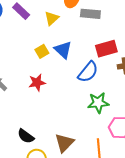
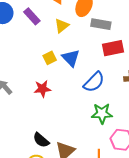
red rectangle: (106, 49) -> (113, 48), moved
black semicircle: (26, 136) -> (41, 140), moved

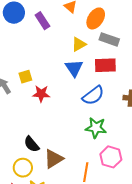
yellow triangle: (62, 26) -> (79, 44), moved
red rectangle: (113, 48) -> (105, 65), moved
yellow square: (50, 58) -> (25, 77), moved

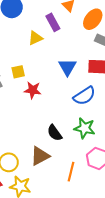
purple rectangle: (42, 21) -> (53, 22), moved
yellow triangle: (79, 44) -> (35, 38), moved
black semicircle: (32, 144) -> (55, 133), moved

